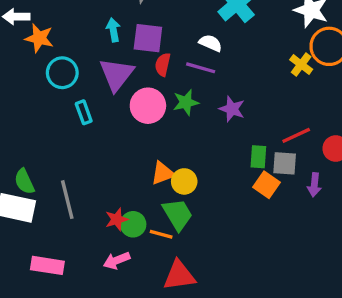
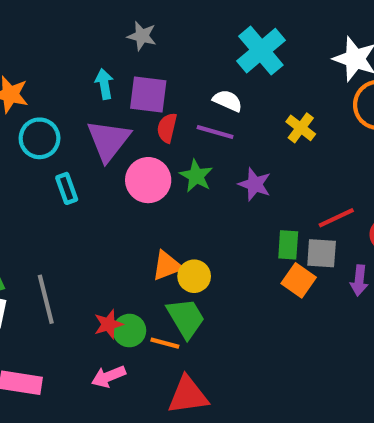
yellow cross: (301, 64) -> (301, 128), moved
green star: (186, 102) -> (196, 176), turned -30

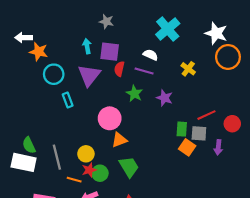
pink circle: (148, 180) -> (110, 118), moved
yellow circle: (194, 276) -> (86, 154), moved
orange line: (165, 343) -> (74, 180), moved

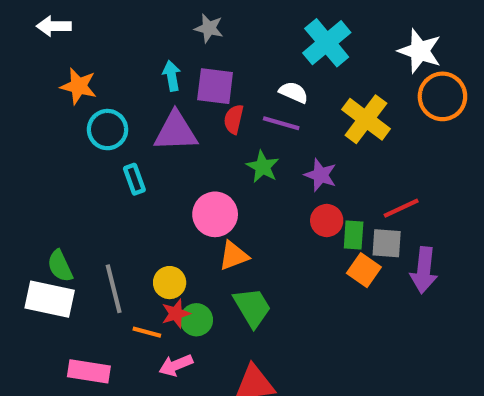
white arrow: (24, 38) -> (54, 26), moved
yellow cross: (188, 69) -> (366, 119), size x1.6
purple triangle: (89, 75) -> (176, 132), turned 50
red circle: (232, 124) -> (327, 221), moved
purple arrow: (218, 147) -> (424, 270), size x1.5

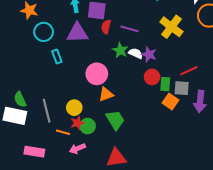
white semicircle: (294, 92) -> (136, 53), moved

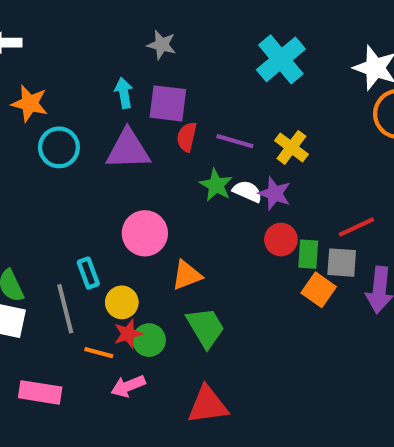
yellow cross: (171, 27) -> (291, 147), moved, size x0.7
cyan rectangle: (57, 56) -> (88, 273), moved
pink circle: (97, 74) -> (145, 233), moved

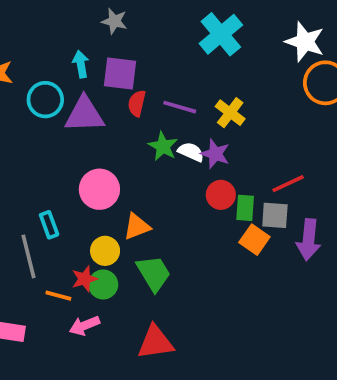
cyan circle: (59, 147) -> (45, 100), moved
yellow circle: (122, 302) -> (105, 251), moved

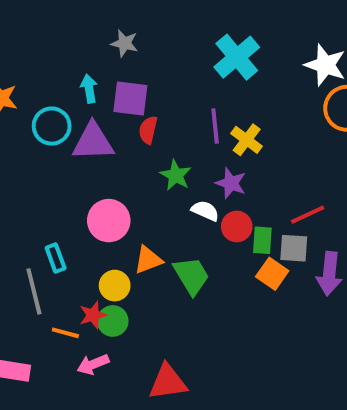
purple line: (180, 107) -> (215, 126), moved, turned 68
white semicircle: (191, 152) -> (205, 211), moved
green trapezoid: (154, 273) -> (191, 276), moved

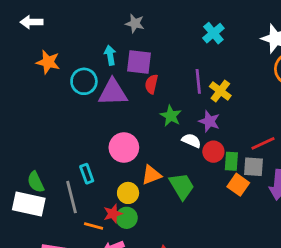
cyan cross: (237, 57) -> (213, 33), size x0.7

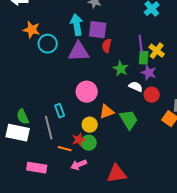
cyan arrow: (110, 55) -> (77, 25), size x1.5
cyan circle: (84, 81) -> (48, 44), moved
green rectangle: (231, 161) -> (144, 58), moved

